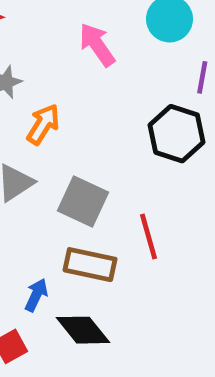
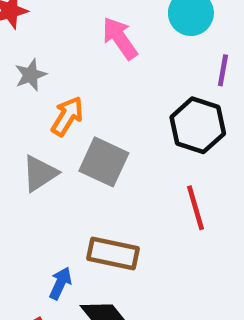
gray square: (83, 201) -> (104, 162), moved
red line: (148, 237) -> (195, 208), moved

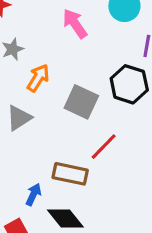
gray square: (104, 162) -> (81, 102), moved
red line: (195, 208) -> (104, 147), moved, turned 60

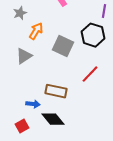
red line: (104, 147) -> (90, 74), moved
blue arrow: (33, 195) -> (33, 104), turned 72

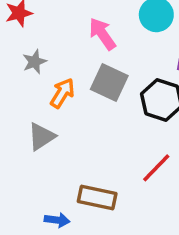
gray square: (63, 46) -> (109, 83), moved

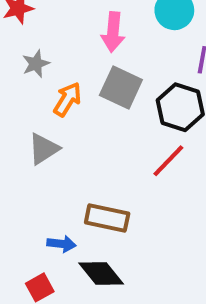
pink arrow: (102, 34) -> (113, 32), turned -140
red line: (156, 168) -> (168, 161), moved

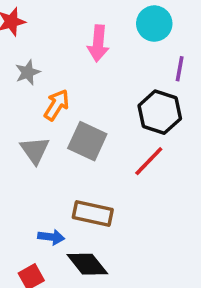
gray square: (121, 87) -> (87, 141), moved
gray triangle: (44, 149) -> (35, 150), turned -32

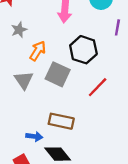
black hexagon: (160, 112) -> (83, 50), moved

